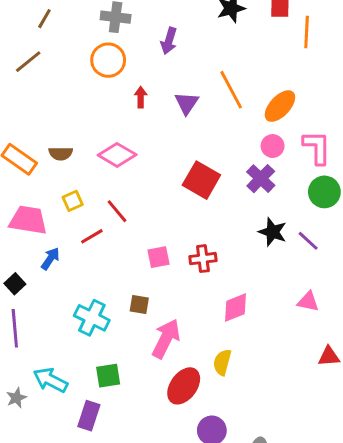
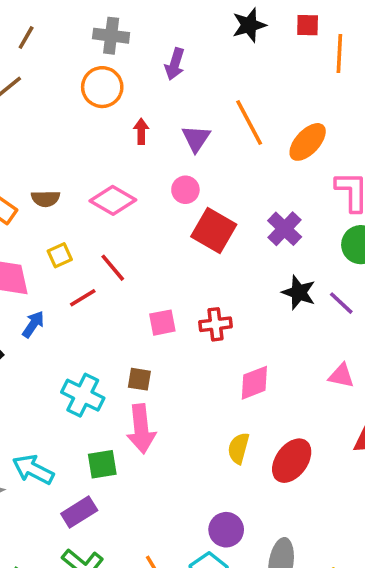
pink circle: (273, 146) -> (185, 190), moved
pink arrow: (166, 339) -> (141, 429), moved, turned 147
red ellipse: (184, 386) -> (292, 461), moved
purple rectangle: (89, 416) -> (79, 512), turned 40

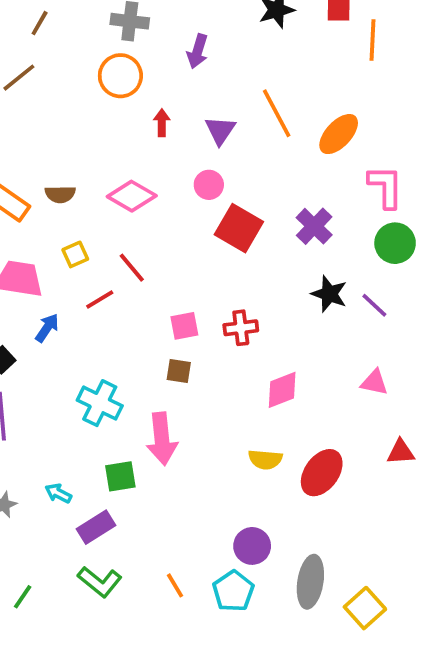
brown square: (139, 379) -> (179, 371), moved
yellow semicircle: (239, 448) -> (265, 459), turned -100
cyan arrow: (33, 469) -> (58, 493), moved, size x0.6

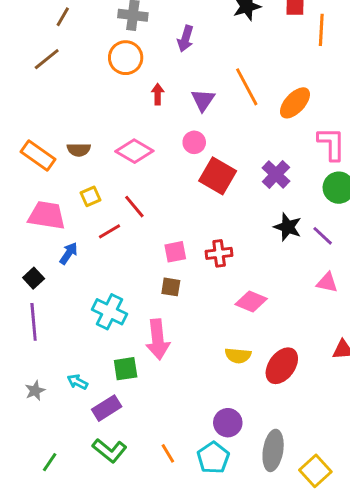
pink triangle: (374, 382) -> (327, 283), moved
pink diamond: (282, 390) -> (251, 302), turned 44

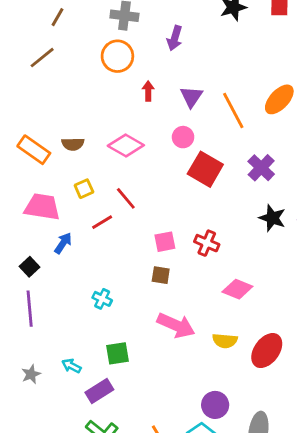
orange line: (247, 87) -> (233, 111), moved
red cross: (219, 253) -> (207, 243), turned 30
cyan cross: (110, 312) -> (102, 299), size x0.6
pink arrow: (158, 339) -> (176, 325), moved, turned -60

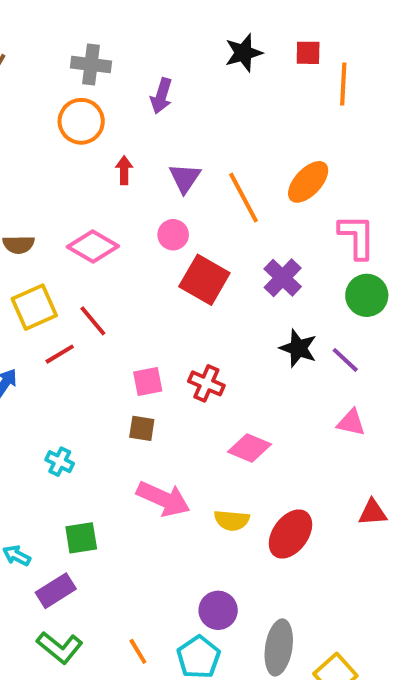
yellow square: (84, 189) -> (34, 307), size x1.6

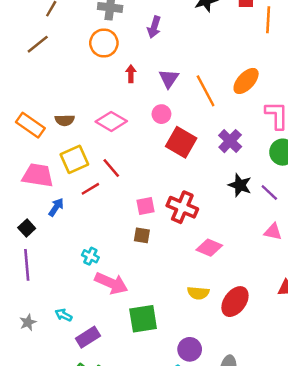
red cross: (206, 383) -> (182, 207), size x1.4
pink arrow: (163, 499) -> (111, 283), moved
green square: (81, 538) -> (143, 319), moved, size x1.4

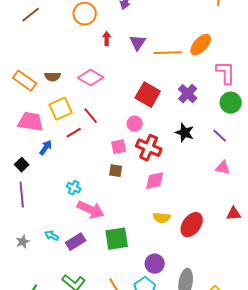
orange line: (206, 91) -> (168, 53), turned -64
pink circle: (161, 114) -> (135, 124), moved
black star: (240, 185) -> (185, 133), moved
pink diamond: (209, 248) -> (155, 181), moved, turned -35
purple rectangle: (88, 337) -> (76, 242), moved

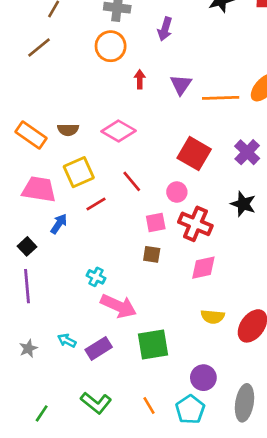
red line: (91, 116) -> (132, 181), moved

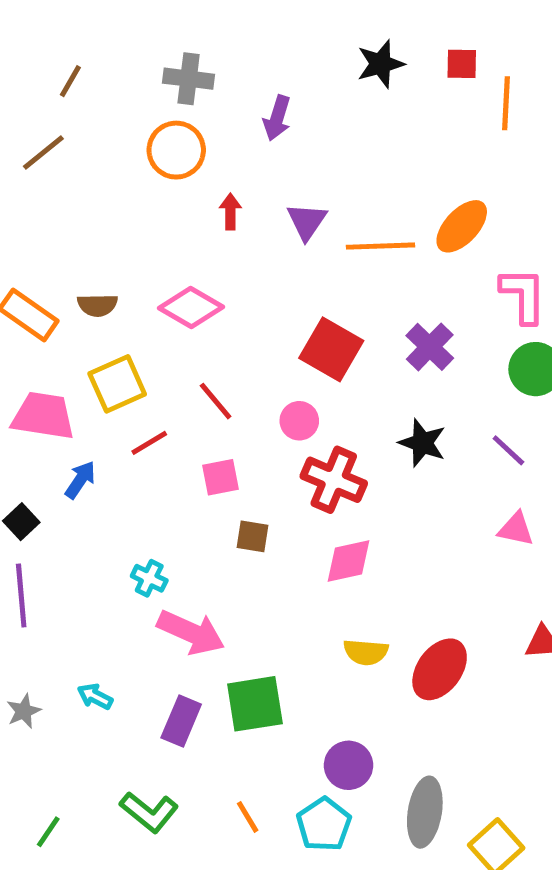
pink square: (156, 223) -> (221, 477), moved
purple rectangle: (99, 348) -> (181, 721), moved, turned -35

